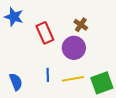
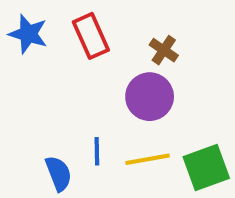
red rectangle: (45, 33) -> (91, 36), moved
blue semicircle: (16, 82) -> (59, 173), moved

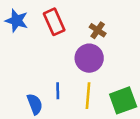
yellow line: (148, 159) -> (88, 96), turned -75

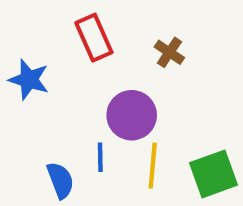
blue star: (17, 21) -> (29, 80), moved
purple circle: (89, 58) -> (132, 115), moved

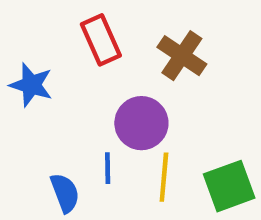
brown cross: (169, 52) -> (182, 56), size x1.5

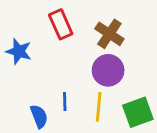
purple circle: (141, 123) -> (108, 70), moved

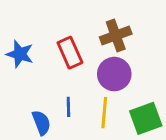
red rectangle: (61, 24) -> (70, 53), moved
brown cross: (109, 34) -> (116, 35), turned 36

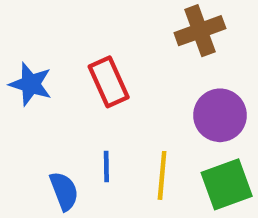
brown cross: (116, 35) -> (200, 31), moved
purple circle: (114, 74) -> (220, 115), moved

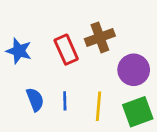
brown cross: (200, 31) -> (100, 37), moved
blue semicircle: (64, 191) -> (35, 100), moved

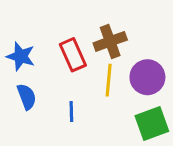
blue semicircle: (35, 100) -> (27, 97), moved
yellow line: (99, 106) -> (109, 80), moved

